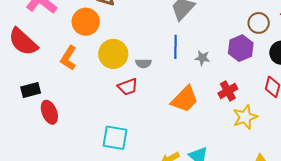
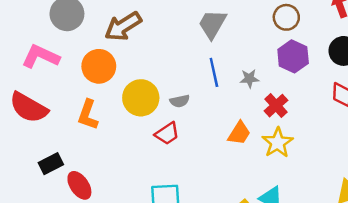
brown circle: (259, 23) -> (286, 17), moved
red cross: (228, 91) -> (276, 106), moved
orange trapezoid: (185, 99) -> (239, 133), size x0.7
yellow star: (245, 117) -> (278, 143), moved

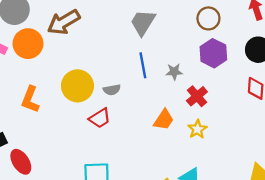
orange circle: (99, 66) -> (28, 44), moved
yellow star: (278, 143) -> (197, 129), size x0.7

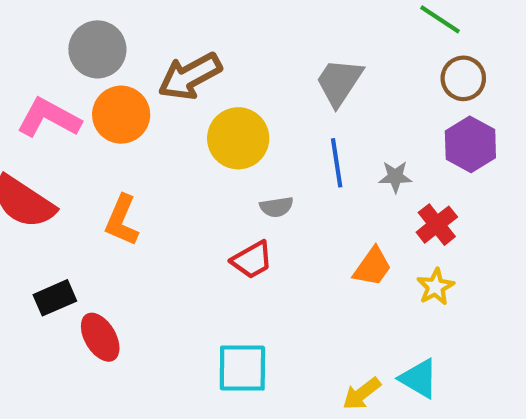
yellow circle: (77, 86) -> (238, 138), moved

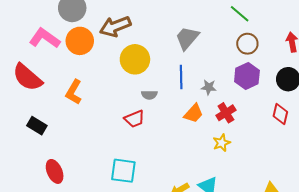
orange trapezoid: (372, 267) -> (194, 113), moved
black rectangle: (55, 298) -> (37, 126), turned 48
red ellipse: (100, 337) -> (55, 171), moved

